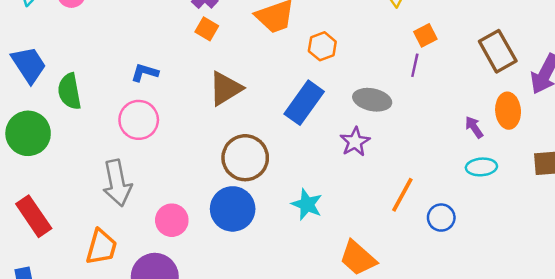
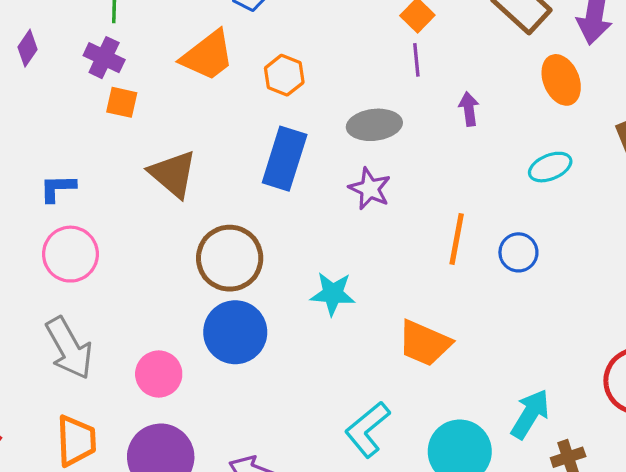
brown triangle: (225, 88) -> (173, 174), turned -30
purple arrow: (474, 127) -> (469, 109), moved, turned 45

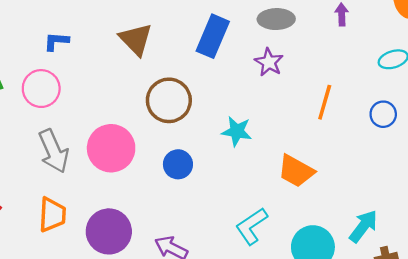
blue circle: (518, 252) -> (383, 114), moved
pink circle: (70, 254) -> (41, 89), moved
blue circle: (235, 332) -> (178, 164), moved, size x0.7
pink circle: (159, 374) -> (111, 148), moved, size x1.5

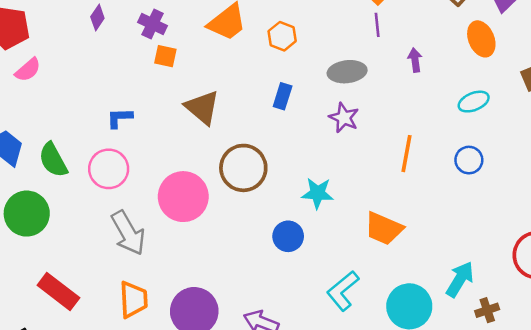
blue rectangle: (213, 36) -> (283, 96), size x0.6
pink circle: (111, 148) -> (183, 197), moved
blue circle: (178, 164) -> (288, 236), moved

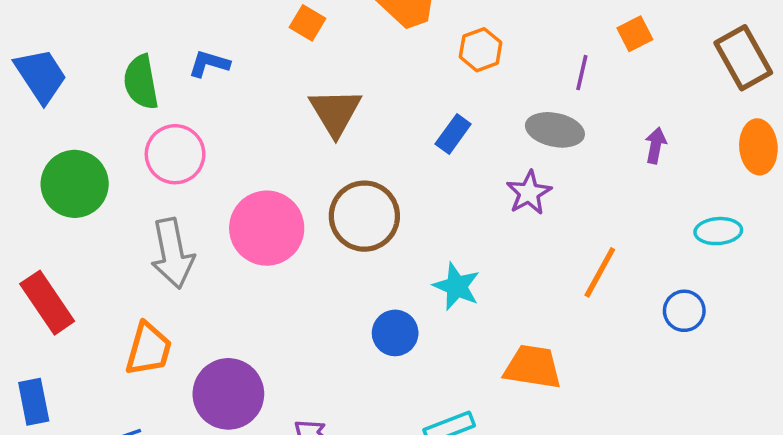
purple line: (377, 25) -> (582, 73), moved
blue L-shape: (120, 118) -> (209, 64), moved
green semicircle: (53, 160) -> (141, 82), moved
green circle: (27, 214) -> (75, 184), moved
orange trapezoid: (384, 229) -> (533, 367), turned 147

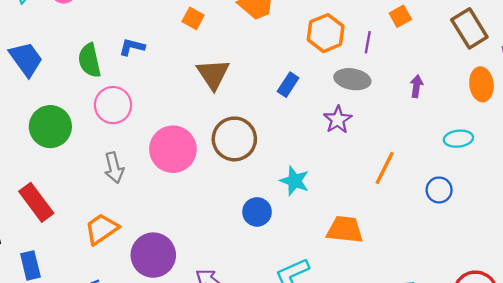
orange hexagon: (481, 50) -> (326, 33), moved, size x1.4
gray arrow: (172, 253) -> (114, 168), size x0.7
orange trapezoid: (149, 349) -> (102, 229), turned -138

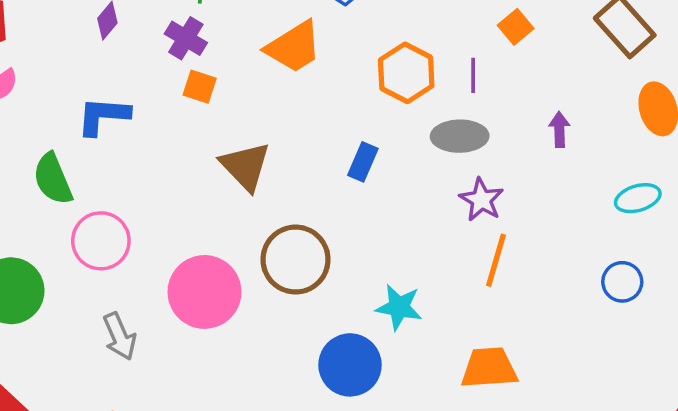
blue L-shape: (132, 47) -> (103, 116), moved, size x1.4
purple star: (338, 120) -> (481, 200), moved
orange line: (385, 168) -> (496, 260), moved
blue circle: (257, 212) -> (350, 365), size x1.4

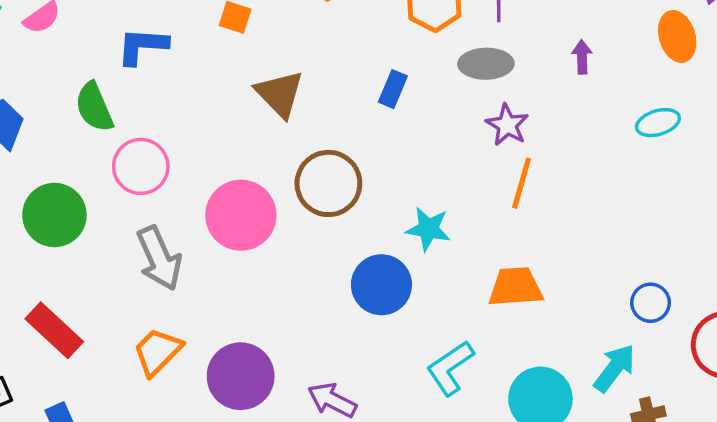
blue circle: (622, 282) -> (651, 303), moved
gray arrow: (120, 336) -> (159, 258), size x1.4

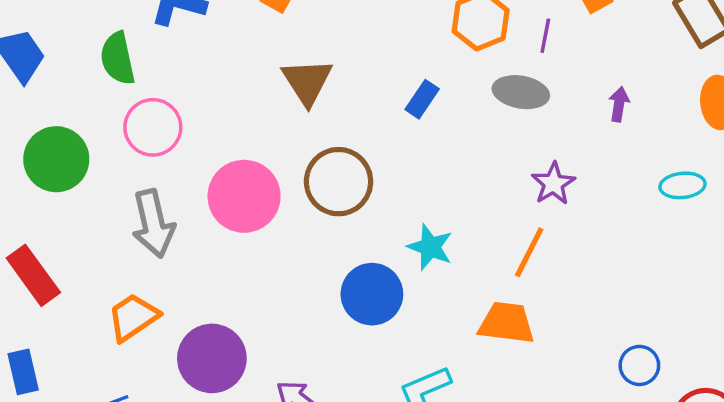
purple star: (507, 125) -> (553, 184), moved
orange line: (522, 183) -> (529, 252), moved

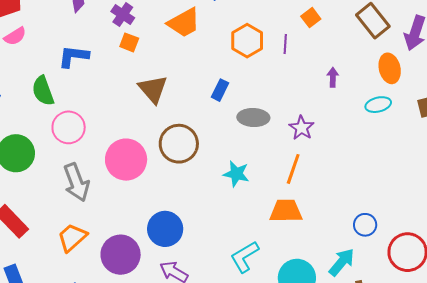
gray ellipse: (521, 92) -> (253, 118), moved
cyan ellipse: (682, 185) -> (378, 105), moved
blue circle: (372, 294) -> (165, 229), moved

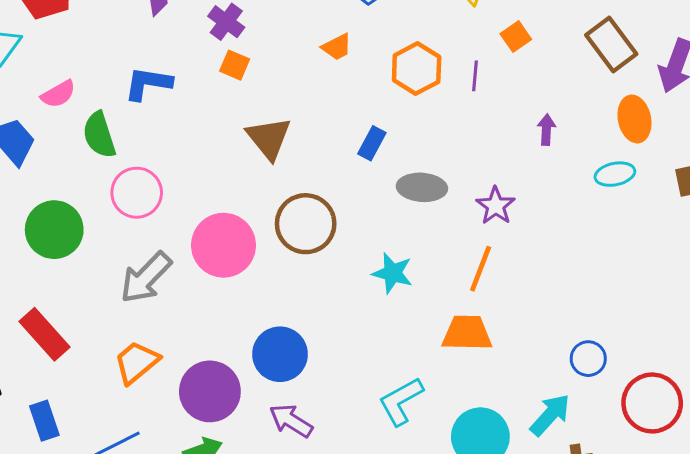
orange trapezoid: (184, 23) -> (337, 47), moved, size x0.6
pink semicircle: (15, 36) -> (58, 94), moved
gray arrow: (76, 182) -> (146, 278), turned 63

